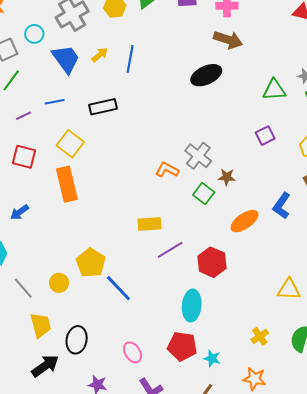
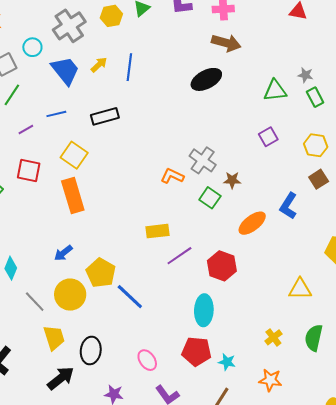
blue arrow: (19, 212) -> (63, 253), moved
yellow circle: (59, 283) -> (70, 295), size x1.6

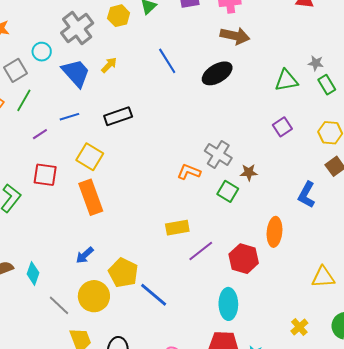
blue line: (129, 67) -> (167, 61), moved, turned -36
orange ellipse: (252, 223) -> (275, 232), moved, turned -44

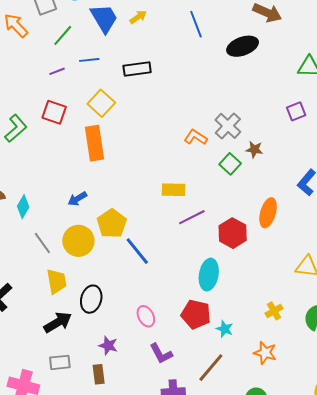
green line: (24, 100) -> (63, 35), moved

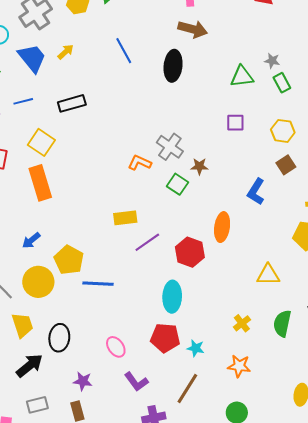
black ellipse: (243, 46) -> (173, 66), turned -56
purple square: (296, 111) -> (235, 123), turned 30
blue line: (137, 251) -> (98, 284), turned -40

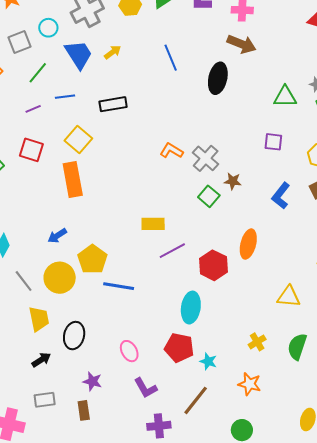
orange L-shape: (140, 163) -> (171, 151), moved
blue L-shape: (256, 192) -> (281, 196), moved
black arrow: (29, 366) -> (41, 360), size x0.7

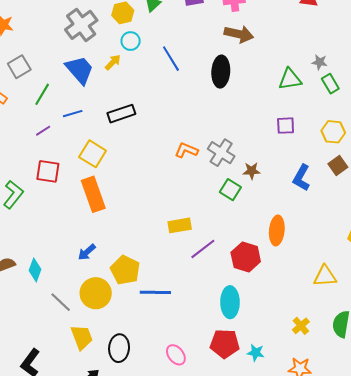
cyan circle: (48, 28) -> (131, 41), moved

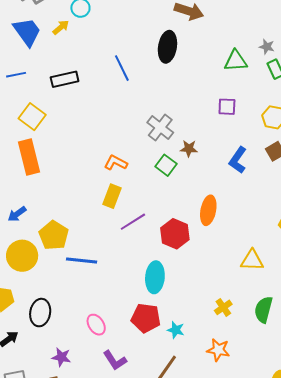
blue line: (171, 59) -> (122, 68), moved
orange L-shape: (186, 150) -> (116, 163), moved
yellow rectangle: (180, 225) -> (112, 196), turned -65

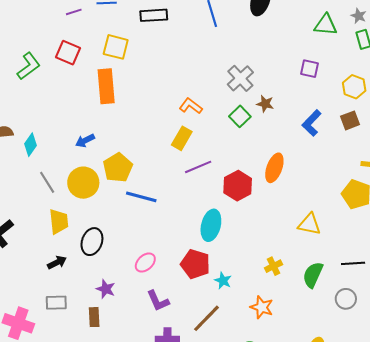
yellow square: (32, 117) -> (116, 47), turned -32
pink ellipse: (96, 325) -> (145, 263), turned 70

